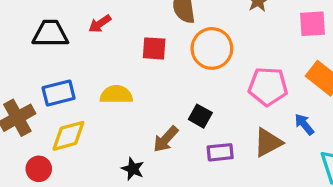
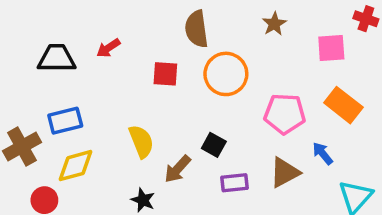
yellow semicircle: (116, 95) -> (141, 141), moved, turned 68

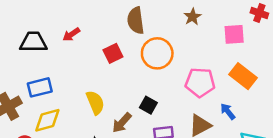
red square: (165, 74) -> (113, 53), turned -30

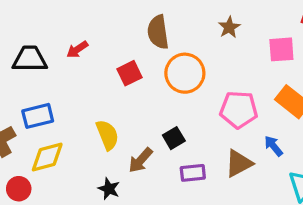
black square: (148, 105) -> (174, 138), turned 30

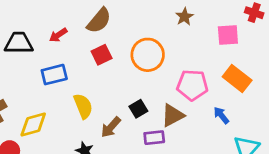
brown semicircle: (158, 32) -> (99, 21), moved, turned -132
blue rectangle: (38, 116) -> (54, 75), moved
brown triangle: (239, 163) -> (173, 115), moved

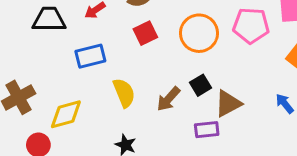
pink pentagon: (192, 85) -> (251, 26), moved
black square: (138, 109) -> (201, 85), moved
brown arrow: (111, 127) -> (168, 99), moved

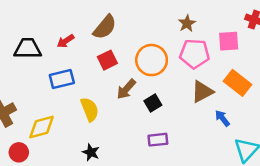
brown arrow: (168, 99) -> (126, 89), moved
brown triangle: (228, 104) -> (202, 92), moved

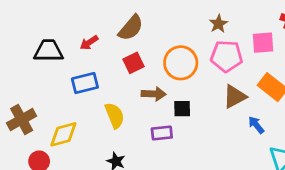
brown arrow: (126, 89) -> (154, 94), turned -130
black square: (153, 103) -> (182, 109), turned 30
purple rectangle: (158, 140) -> (162, 133), moved

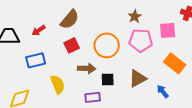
brown triangle: (235, 97) -> (138, 78), moved

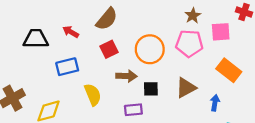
brown star: (135, 16) -> (193, 16), moved
red arrow: (39, 30) -> (71, 32), turned 64
blue arrow: (163, 91) -> (215, 103), turned 48

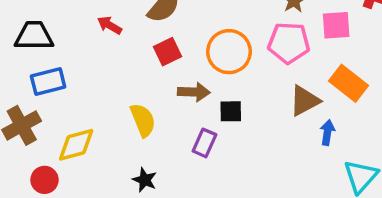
black trapezoid: (36, 39) -> (34, 36), moved
blue rectangle: (67, 67) -> (48, 81), moved
brown triangle: (186, 88) -> (305, 101), moved
purple rectangle: (133, 110) -> (204, 143), turned -60

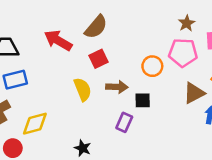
red arrow: (110, 25) -> (58, 40), size x1.6
orange circle: (229, 52) -> (152, 66), moved, size x0.7
yellow semicircle: (143, 120) -> (83, 89), moved

